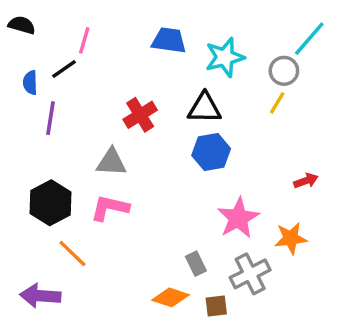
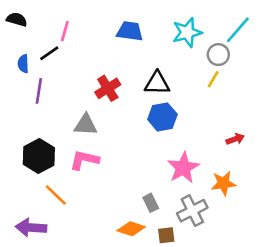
cyan star: (225, 57) -> (187, 32), moved

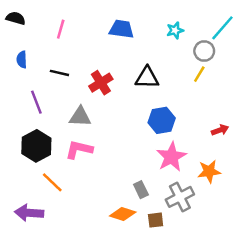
cyan star: (187, 32) -> (175, 30), size x0.6
black line: (49, 53) -> (59, 73), moved, turned 48
purple line: (39, 91) -> (36, 102), moved, turned -30
blue hexagon: (162, 117) -> (162, 120), moved

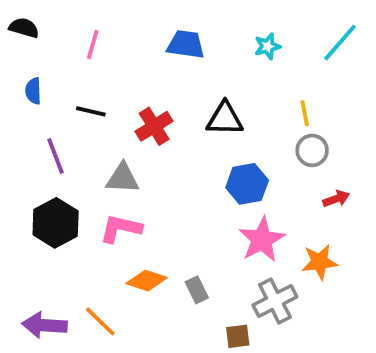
gray circle: (204, 51) -> (312, 150), moved
yellow line: (199, 74) -> (305, 113), turned -42
orange line: (52, 182) -> (100, 321), moved
gray rectangle: (141, 190) -> (197, 290), moved
orange diamond: (123, 214) -> (147, 281), moved

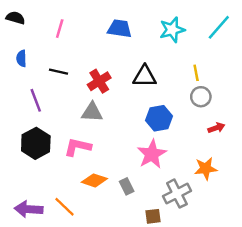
cyan star: (267, 46) -> (172, 30), size x1.5
gray triangle: (122, 178) -> (92, 112), moved
pink star: (262, 240) -> (152, 154), moved

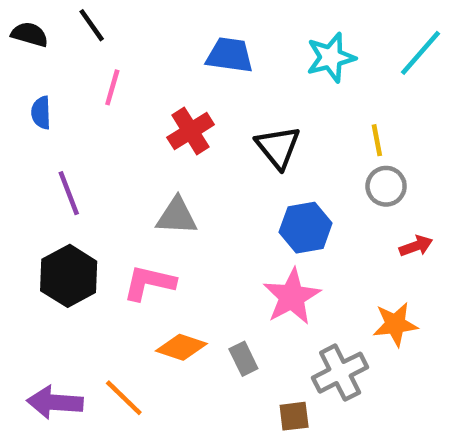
pink line: (60, 29) -> (112, 87), moved
black line: (59, 72) -> (92, 25), moved, turned 42
black triangle: (145, 76) -> (278, 147), turned 50
red cross: (99, 81) -> (191, 131), moved

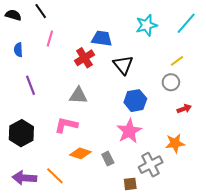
blue trapezoid: (230, 55) -> (102, 38), moved
yellow line: (377, 140) -> (177, 61), moved, turned 64
black hexagon: (69, 276) -> (21, 133), moved

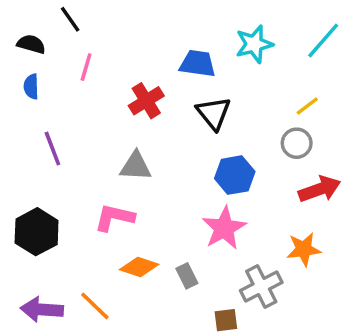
black semicircle: (13, 15) -> (31, 44), moved
blue trapezoid: (102, 38) -> (198, 64), moved
red arrow: (184, 109) -> (320, 189), size x1.6

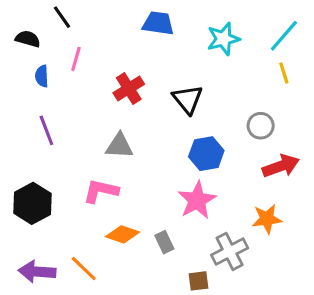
blue trapezoid: (198, 64) -> (158, 23), moved
blue semicircle: (31, 87) -> (42, 76), moved
yellow line: (307, 106) -> (284, 73), moved, turned -70

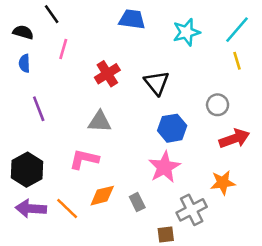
blue semicircle: (42, 76) -> (24, 63), moved
orange diamond: (122, 234) -> (102, 196), turned -32
orange line: (84, 269) -> (67, 209), moved
purple arrow: (37, 272) -> (31, 209), moved

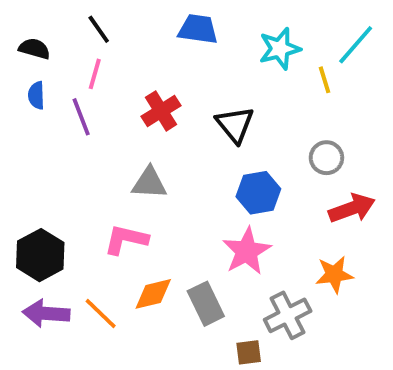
black line: (52, 14) -> (99, 29), moved
yellow line: (237, 61) -> (325, 80), moved
purple line: (39, 109) -> (81, 117), moved
gray rectangle: (137, 202) -> (206, 304), size x1.5

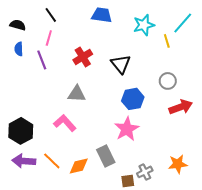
pink L-shape: (126, 239) -> (65, 123), turned 35
orange star: (334, 275) -> (178, 164), moved
orange diamond: (153, 294) -> (79, 166), moved
gray cross: (288, 315) -> (145, 172), moved, size x0.7

